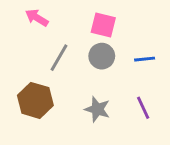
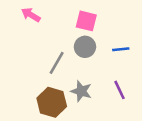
gray line: (59, 58) -> (57, 63), moved
brown hexagon: (35, 100) -> (52, 102), moved

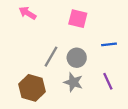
gray circle: (85, 47) -> (77, 58), moved
brown hexagon: (52, 102) -> (32, 88), moved

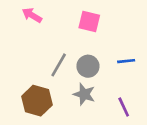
blue line: (109, 44) -> (126, 61), moved
purple line: (108, 81) -> (124, 107), moved

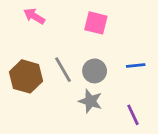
gray line: (59, 65) -> (63, 70), turned -60
brown hexagon: (37, 101) -> (26, 76), moved

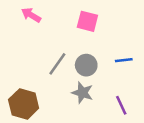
gray line: (63, 70) -> (57, 64), turned 65
brown hexagon: (26, 76) -> (24, 104), moved

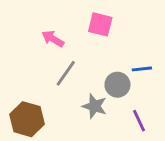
pink arrow: (31, 15) -> (53, 39), moved
gray circle: (86, 65) -> (117, 85), moved

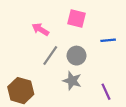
blue line: (142, 69) -> (108, 40), moved
gray circle: (117, 85) -> (77, 56), moved

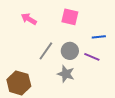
pink arrow: (40, 29) -> (29, 19), moved
purple line: (106, 92) -> (92, 57), moved, turned -42

